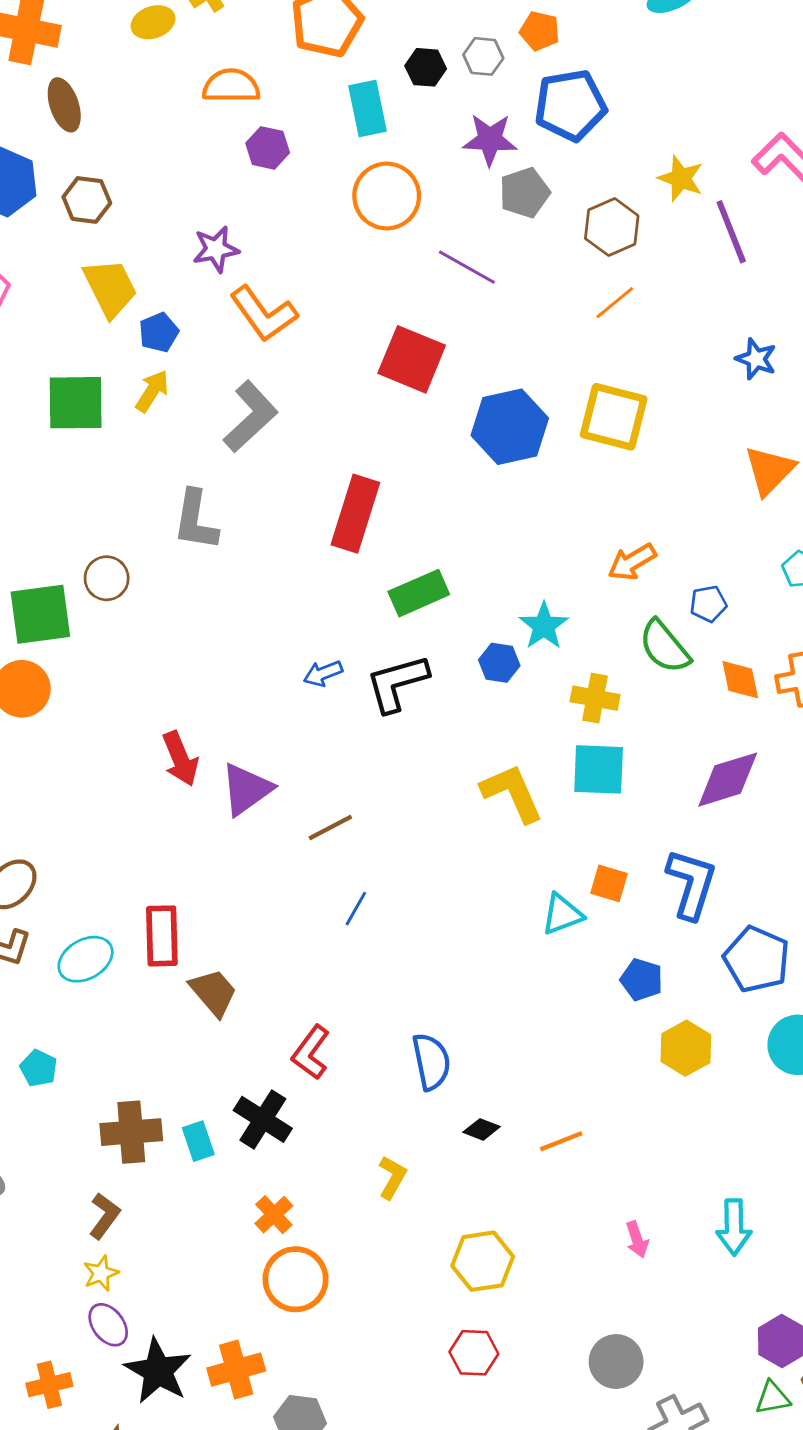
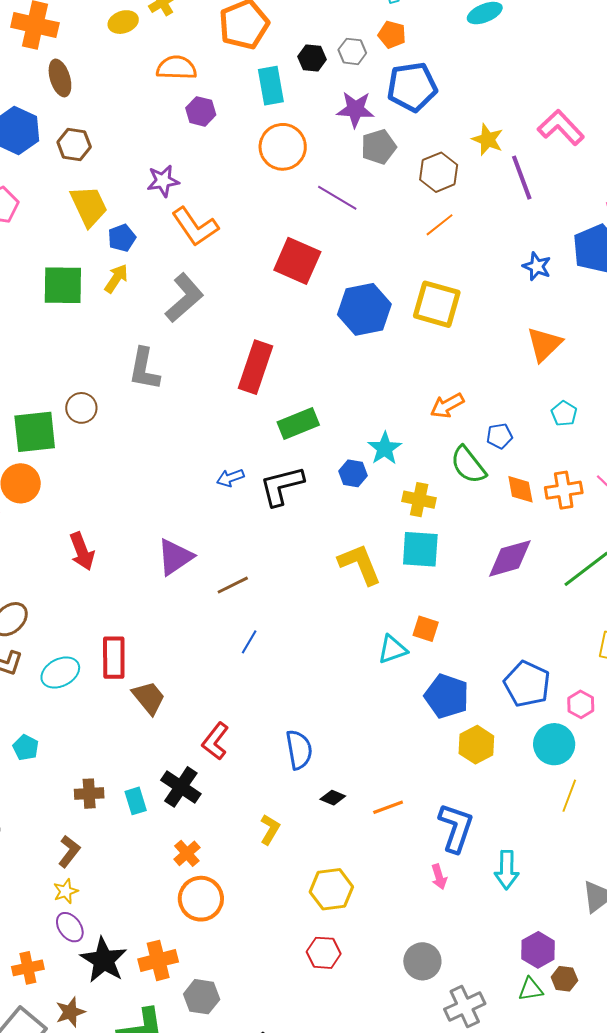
red arrow: (180, 759) -> (82, 551), moved
blue L-shape: (691, 884) -> (456, 828), moved
blue pentagon: (642, 980) -> (447, 696), size x1.5
brown cross: (131, 1132) -> (89, 794), size x0.7

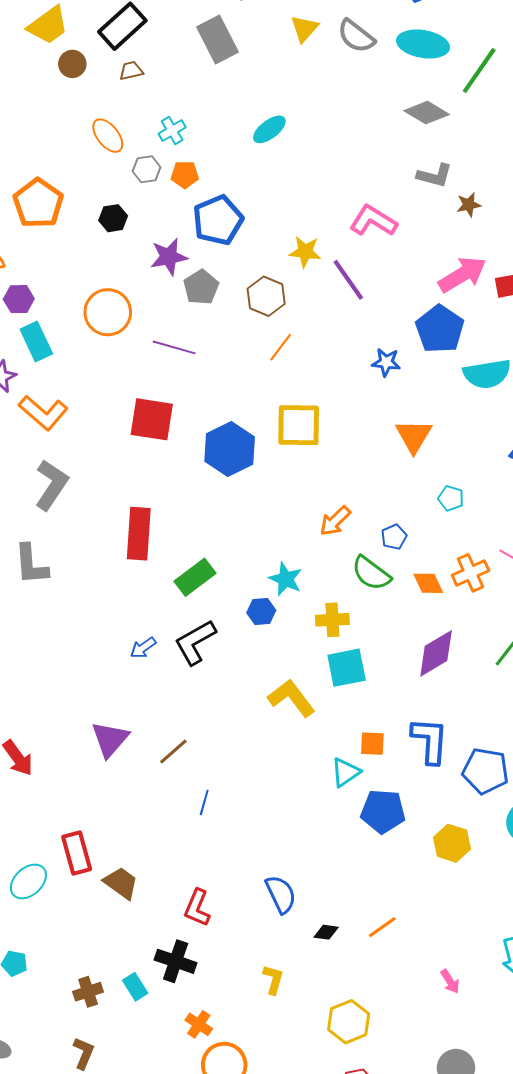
gray hexagon: (352, 51) -> (147, 169), moved
cyan rectangle: (271, 86) -> (36, 342), moved
blue pentagon: (447, 696) -> (383, 811), moved
blue L-shape: (456, 828) -> (430, 740), moved

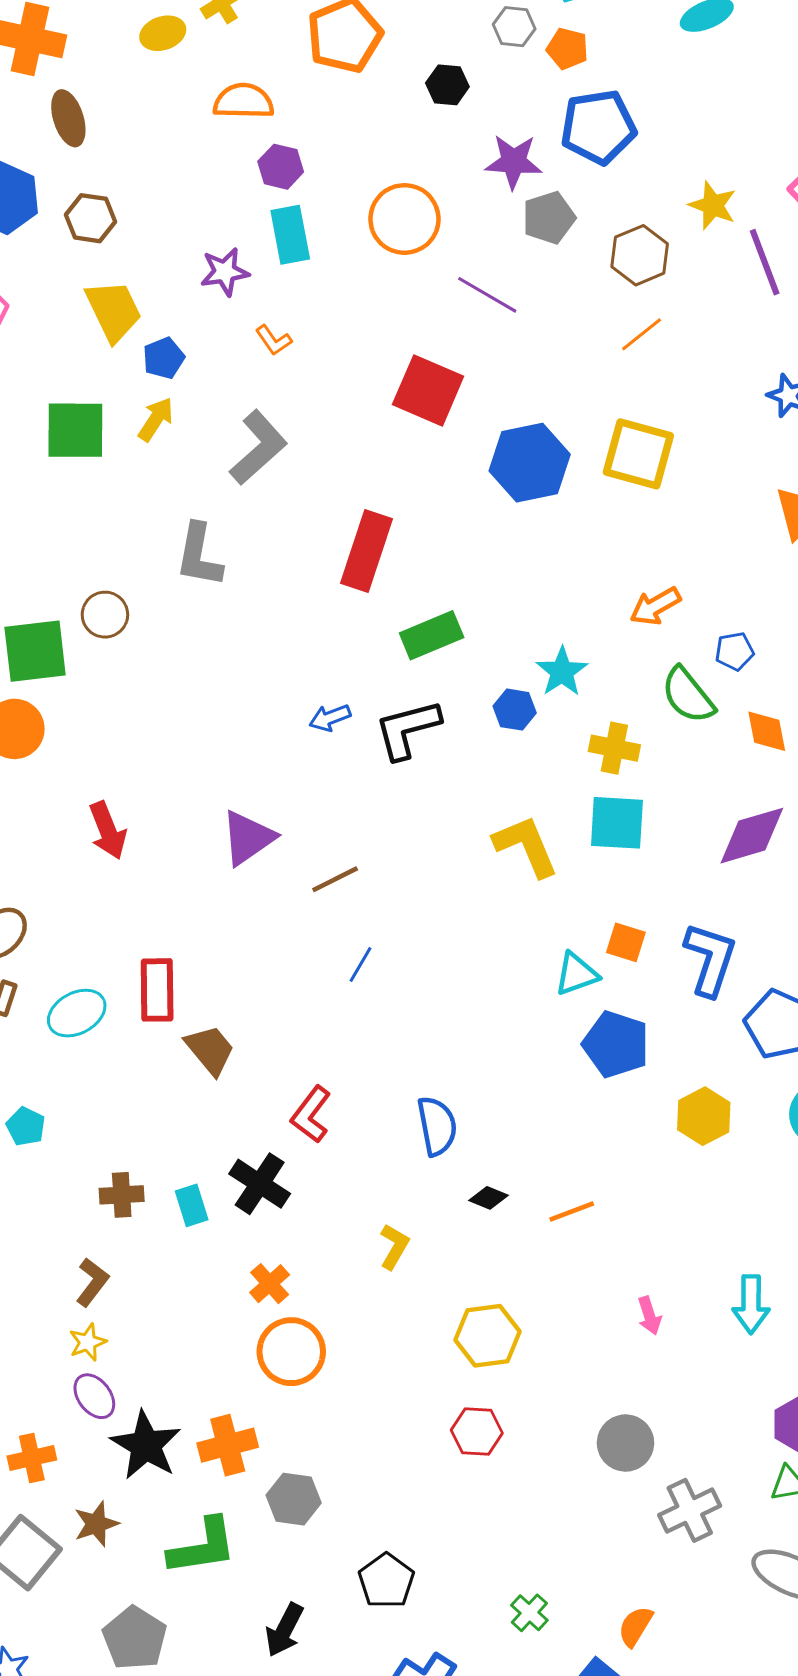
orange L-shape: (43, 413) -> (274, 340), size x0.5

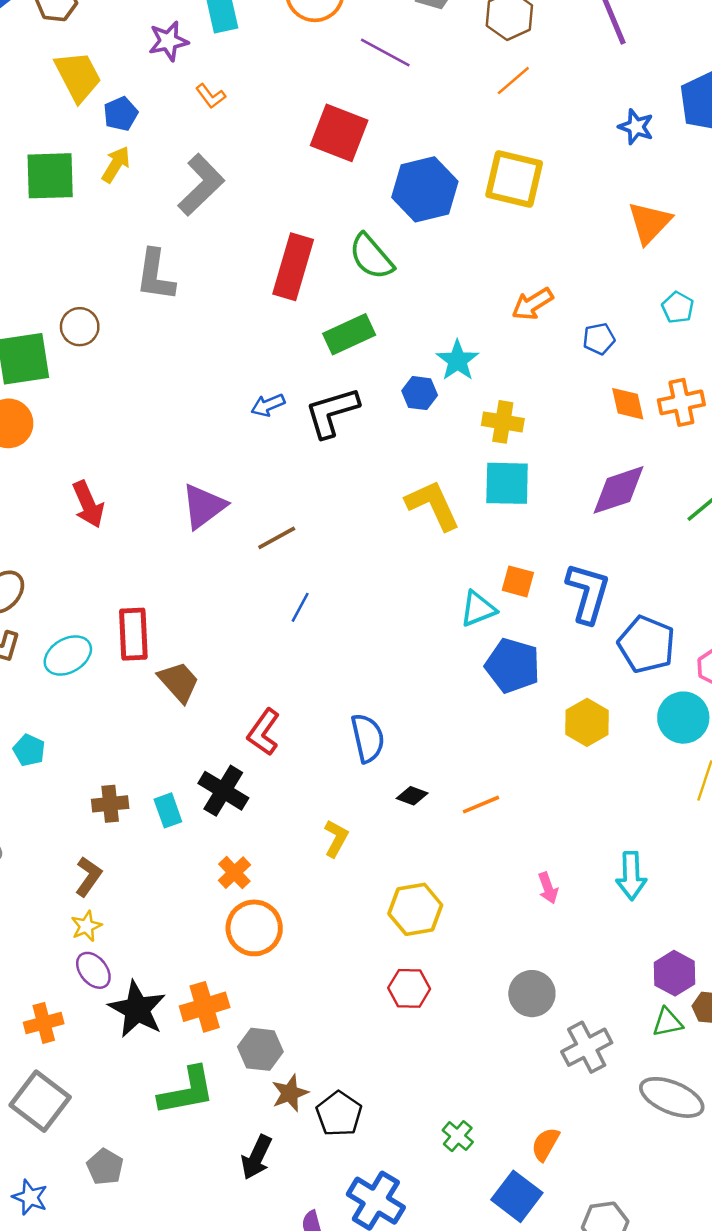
green semicircle: (688, 695) -> (371, 257), moved
brown star: (96, 1524) -> (290, 1093), moved
gray pentagon: (135, 1638) -> (105, 1167), moved, size x0.7

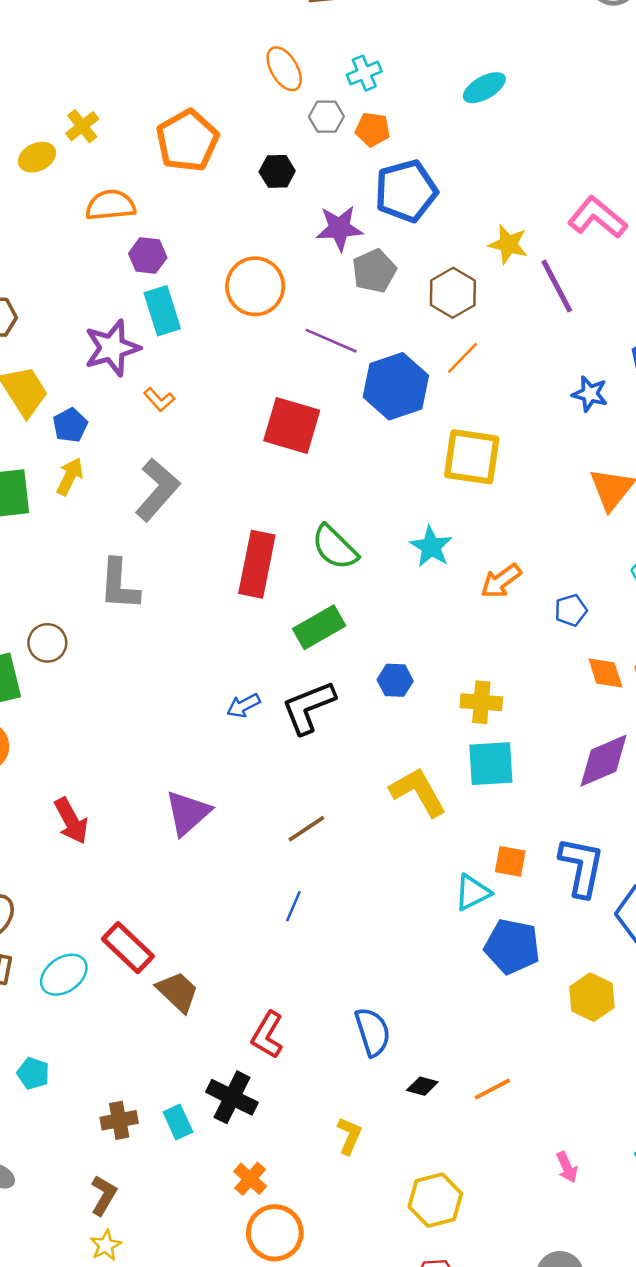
purple star: (168, 41) -> (112, 348), size x1.4
blue hexagon: (425, 189) -> (396, 386), moved
cyan star: (457, 360) -> (431, 547), moved
brown line: (277, 538) -> (306, 829), moved
red rectangle: (133, 634) -> (128, 948), turned -39

